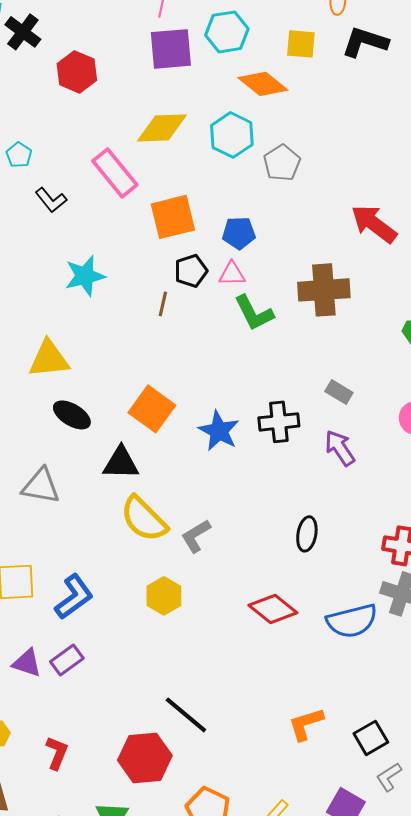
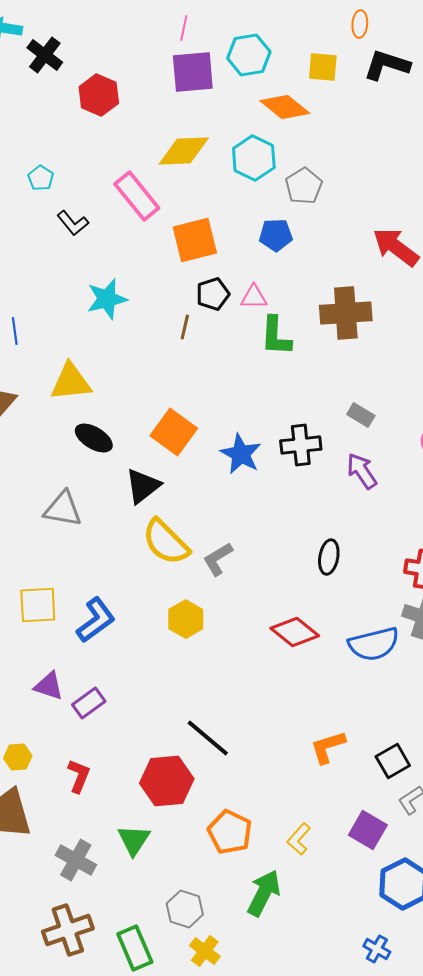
blue pentagon: (239, 233) -> (276, 235), moved
green L-shape: (254, 313) -> (276, 336), turned 30
black triangle: (121, 463) -> (143, 486), turned -39
purple rectangle: (67, 660) -> (89, 703), moved

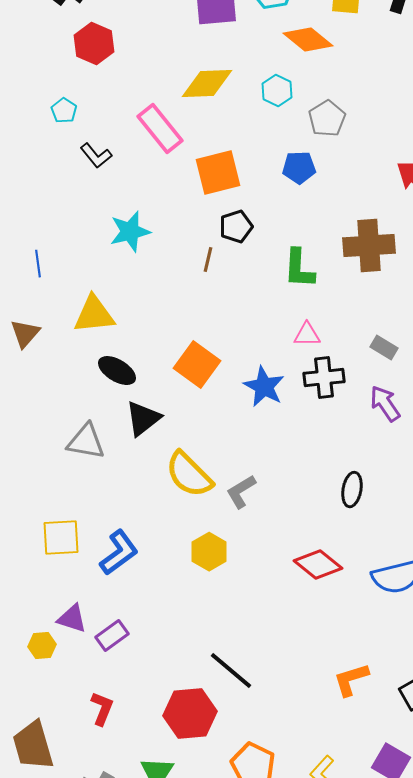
red hexagon: (99, 95) -> (94, 44), moved
cyan hexagon: (254, 158) -> (277, 91), size x0.7
pink triangle: (254, 297) -> (307, 335), moved
black triangle: (143, 486) -> (143, 419), moved
yellow hexagon: (18, 757) -> (42, 646), moved

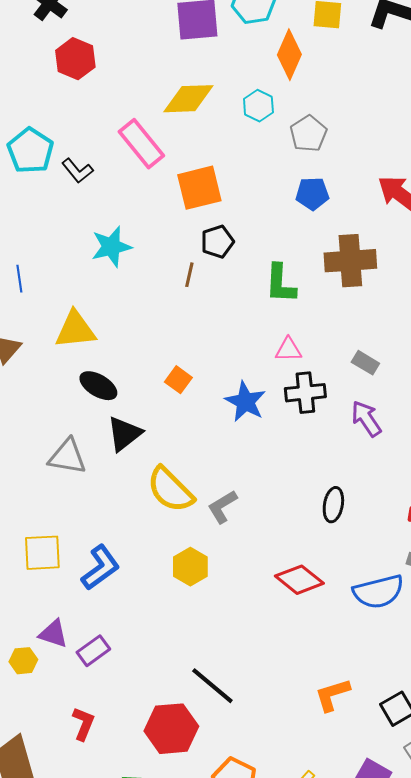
orange diamond: (308, 40) -> (289, 55), turned 75
cyan pentagon: (64, 111) -> (30, 151), moved, size x1.8
blue pentagon: (299, 168) -> (312, 194), moved
orange square: (197, 365) -> (178, 380), size x0.6

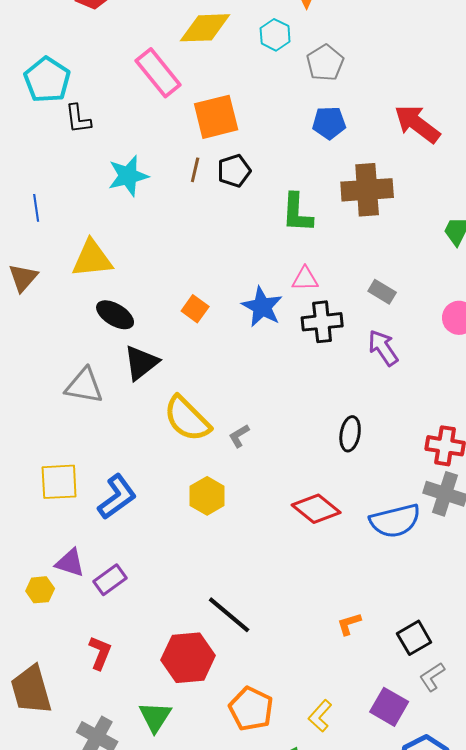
black L-shape: (77, 171) -> (78, 119), moved, turned 32
brown line: (189, 275) -> (195, 170), moved
blue star: (245, 402) -> (262, 307), moved
gray L-shape: (222, 507) -> (239, 436), size x0.7
orange L-shape: (332, 695) -> (349, 624), size x0.7

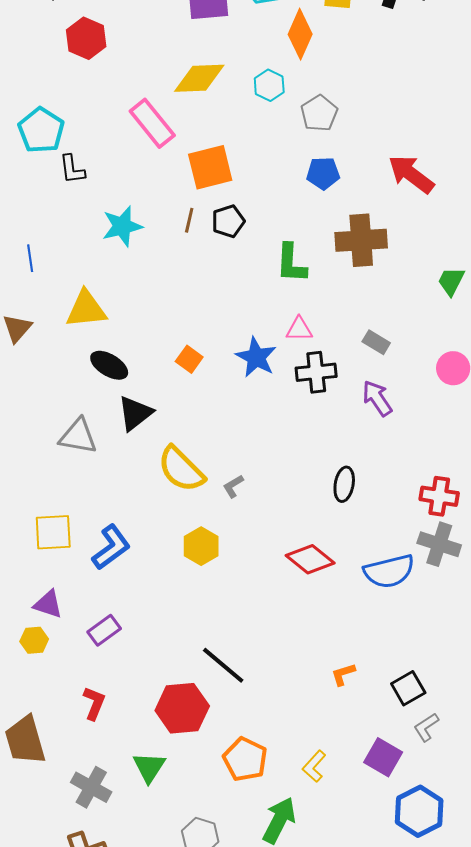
purple triangle: (70, 563) -> (48, 604), moved

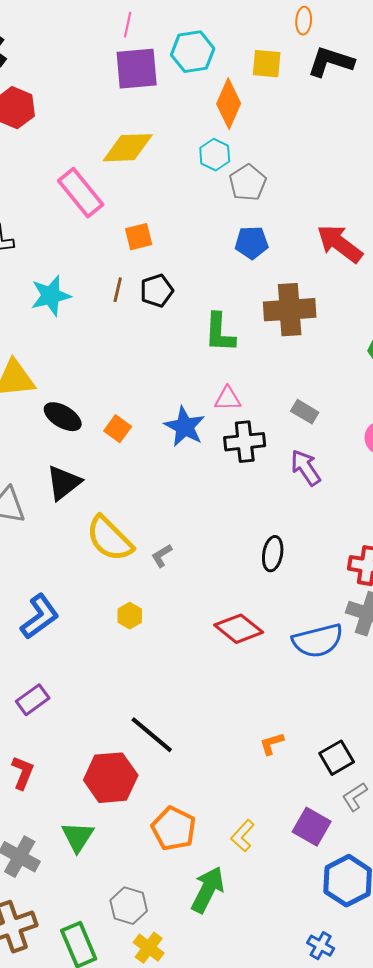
cyan hexagon: (269, 85) -> (215, 155), moved
orange square: (210, 167) -> (139, 237), size x0.6
black ellipse: (109, 365) -> (63, 417), moved
yellow hexagon: (201, 546) -> (130, 616), size x0.7

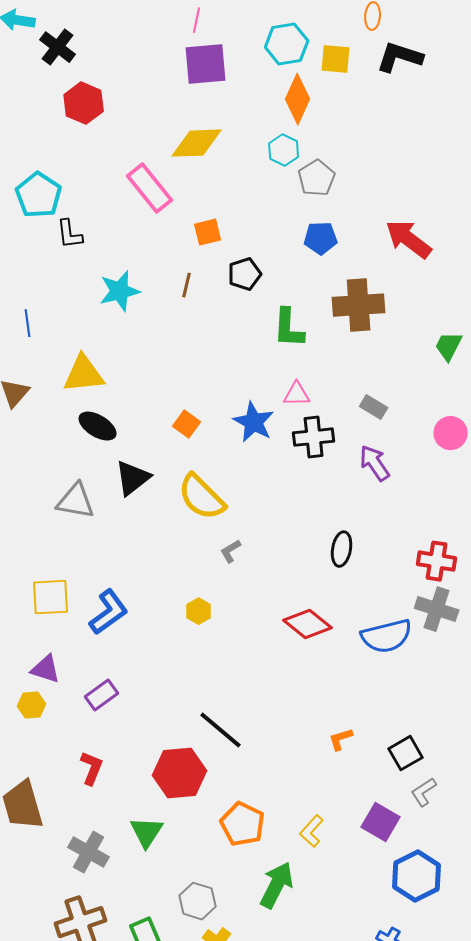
cyan hexagon: (193, 52) -> (287, 44), moved
black pentagon: (157, 291) -> (245, 274), moved
black ellipse: (63, 417) -> (98, 426), moved
yellow semicircle: (110, 539) -> (202, 497), moved

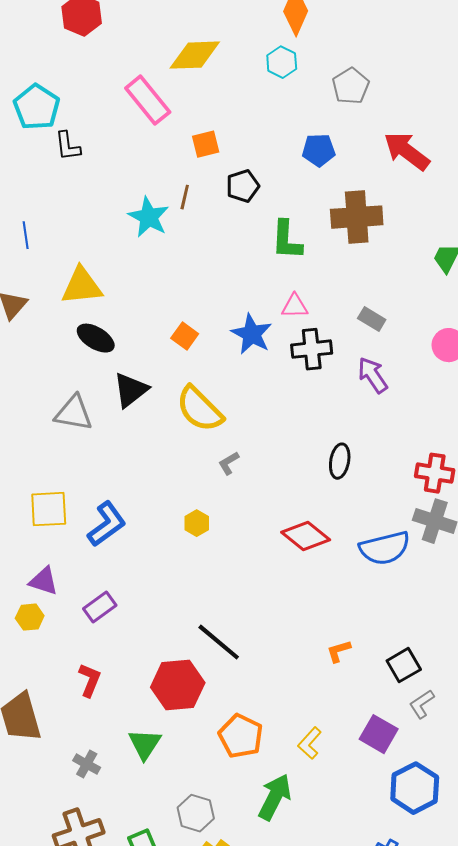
gray pentagon: (317, 178) -> (351, 86), moved
cyan star: (120, 291) -> (149, 217), moved, turned -30
gray cross: (89, 852) -> (87, 764), size x0.7

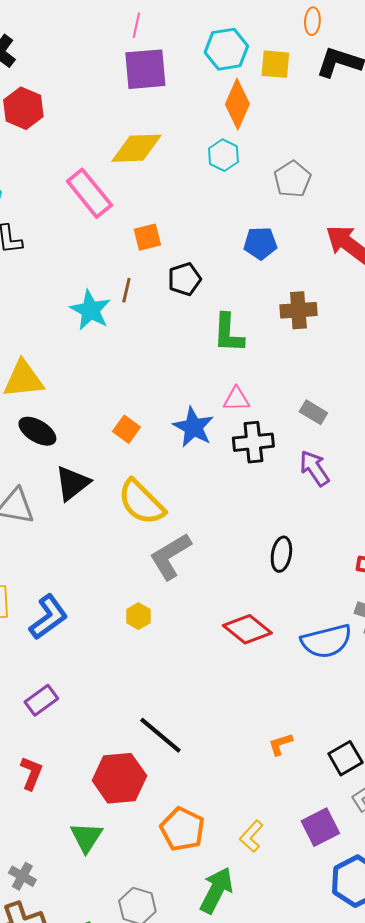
brown cross: (357, 217) -> (298, 310), size x0.7
gray L-shape: (229, 463) -> (170, 556), size x2.0
purple square: (379, 734) -> (320, 827), turned 33
gray cross: (87, 764) -> (22, 876), moved

